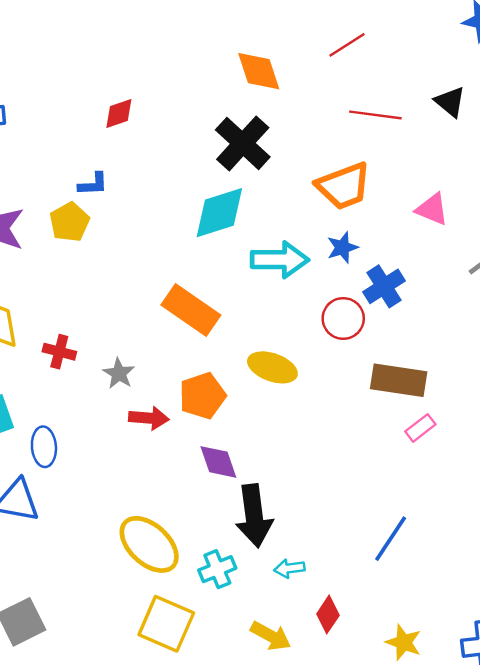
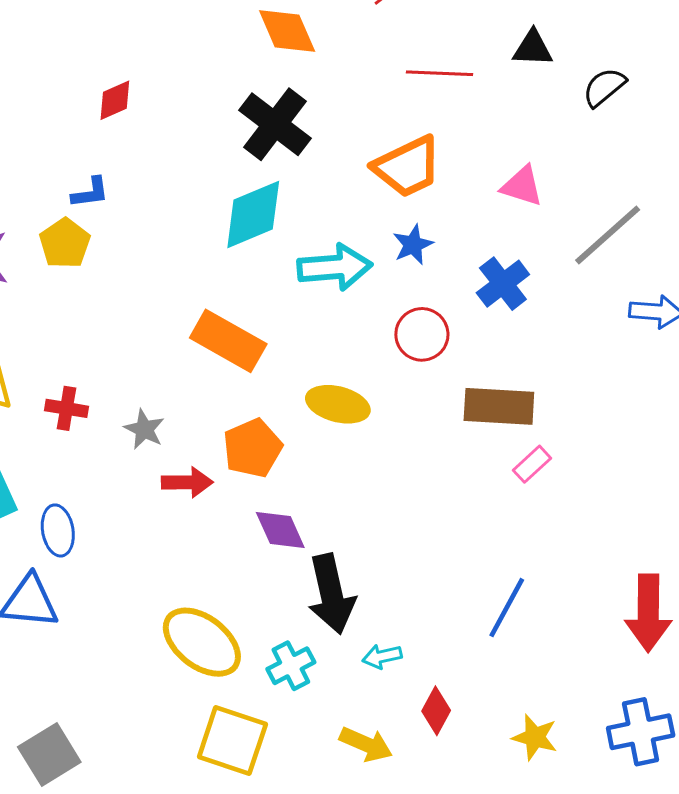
black triangle: (450, 102) -> (533, 48), turned -32
blue cross: (384, 286) -> (503, 284), moved

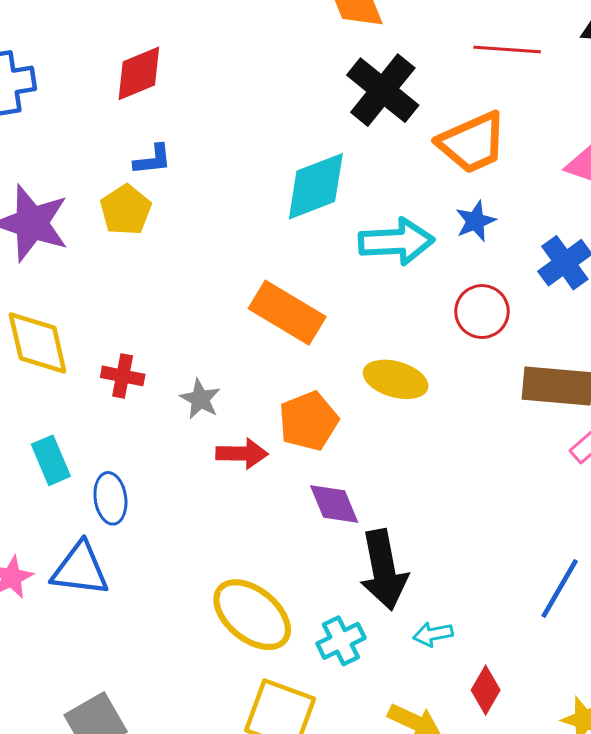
red diamond: (115, 100) -> (139, 73), moved, size x1.4
black cross: (275, 124) -> (383, 90), moved

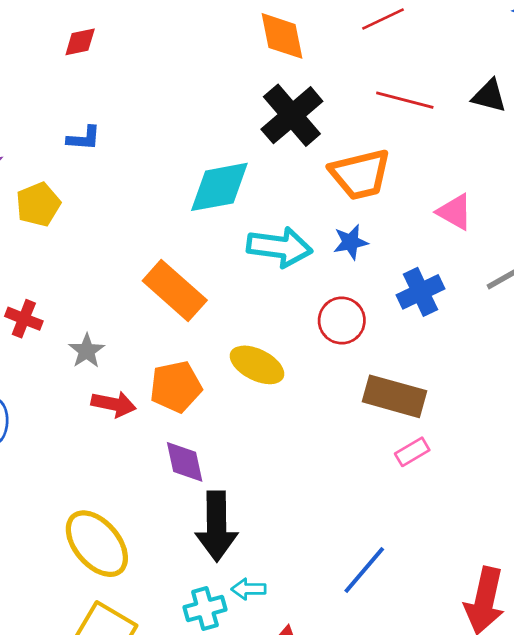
red diamond: (139, 73) -> (80, 42), moved, size x0.7
yellow pentagon: (126, 210) -> (38, 204), moved
cyan cross: (341, 641) -> (205, 608), moved

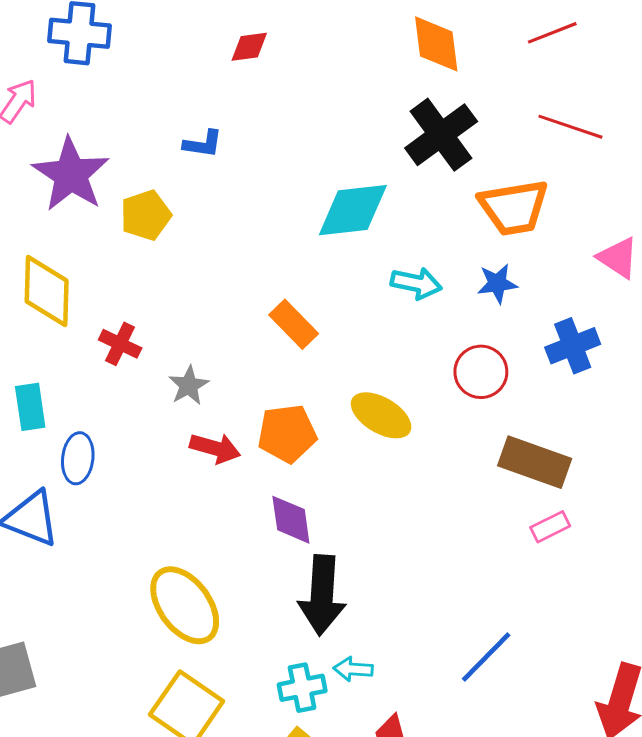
red diamond: (80, 42) -> (249, 47), moved
cyan arrow: (280, 247) -> (416, 283), size x0.7
orange rectangle: (175, 290) -> (294, 324), size x0.7

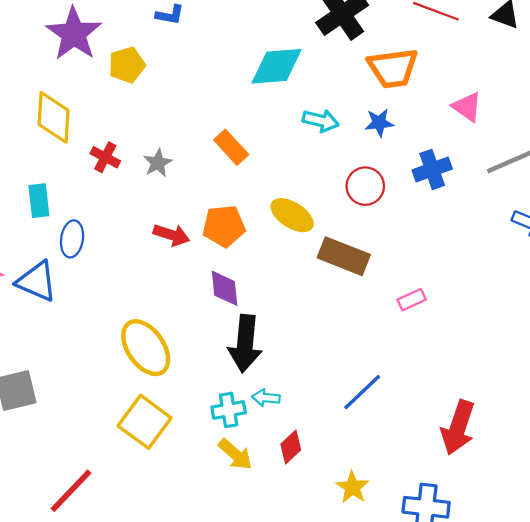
gray star: (189, 385) -> (158, 163), moved
brown rectangle: (535, 462) -> (344, 256), moved

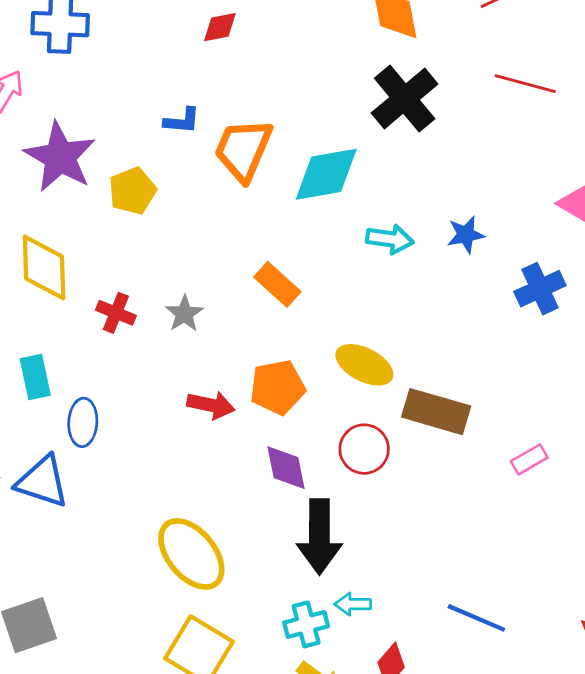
orange trapezoid: (393, 68) -> (243, 150), moved, turned 126
red circle: (365, 186) -> (364, 449), moved
blue line: (362, 392) -> (476, 618), moved, turned 72

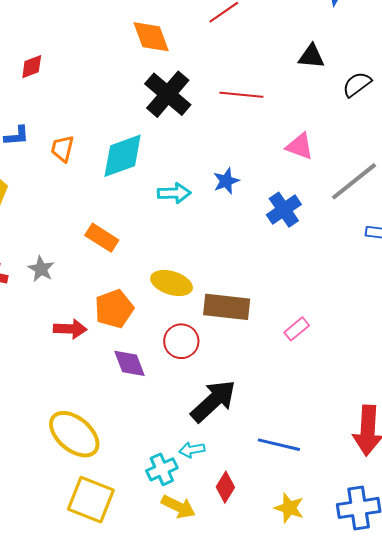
red line: (525, 84) -> (241, 95), moved
orange trapezoid: (243, 150) -> (62, 149), size x0.6
black arrow: (319, 537) -> (213, 401), moved, turned -123

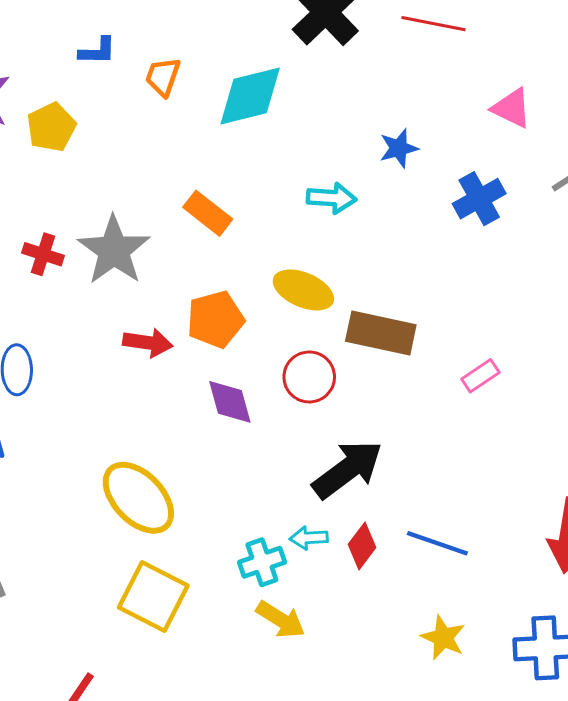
cyan arrow: (174, 193) -> (332, 198), moved
gray star: (41, 269) -> (114, 250), size x1.8
red diamond: (225, 487) -> (362, 546), moved

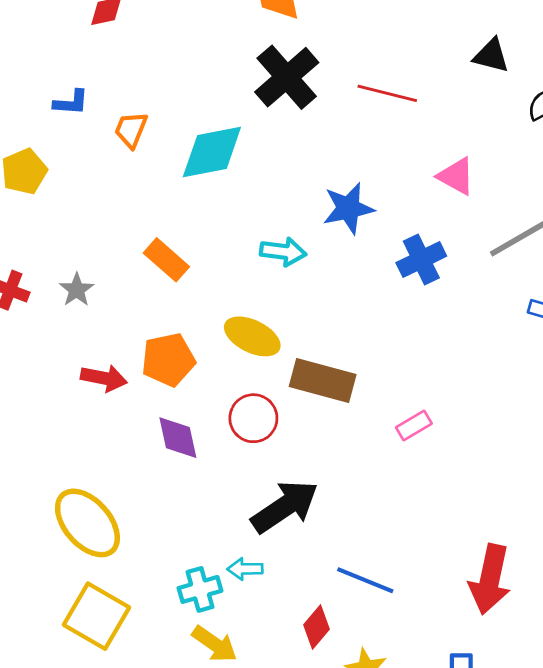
blue star: (399, 148) -> (348, 208), size x1.4
gray star: (114, 250) -> (77, 290), size x0.5
red diamond: (362, 546) -> (316, 627), moved

